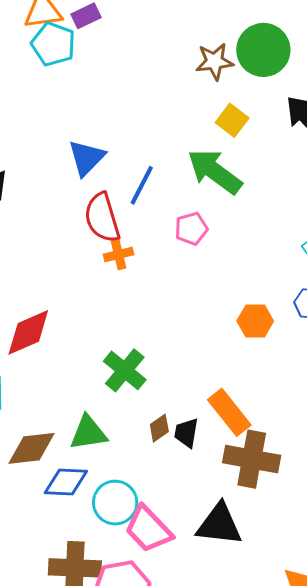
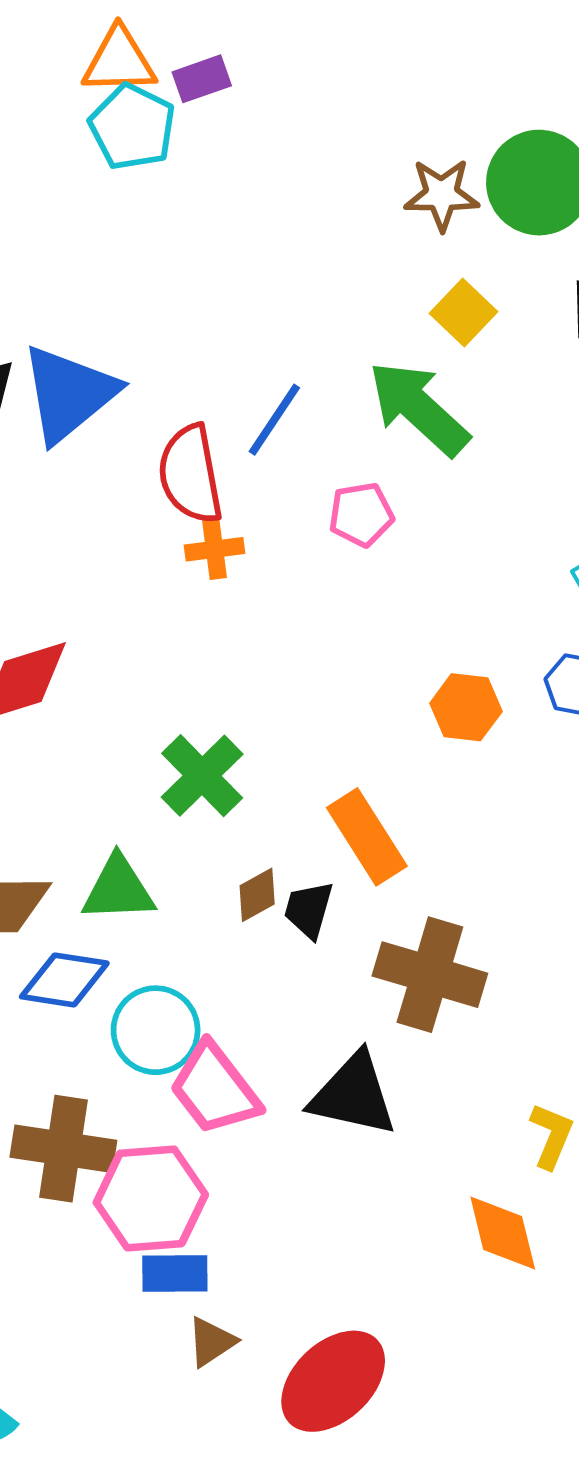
blue triangle: (87, 158) -> (69, 394), moved, size x1.4
orange rectangle: (229, 412) -> (367, 837), moved

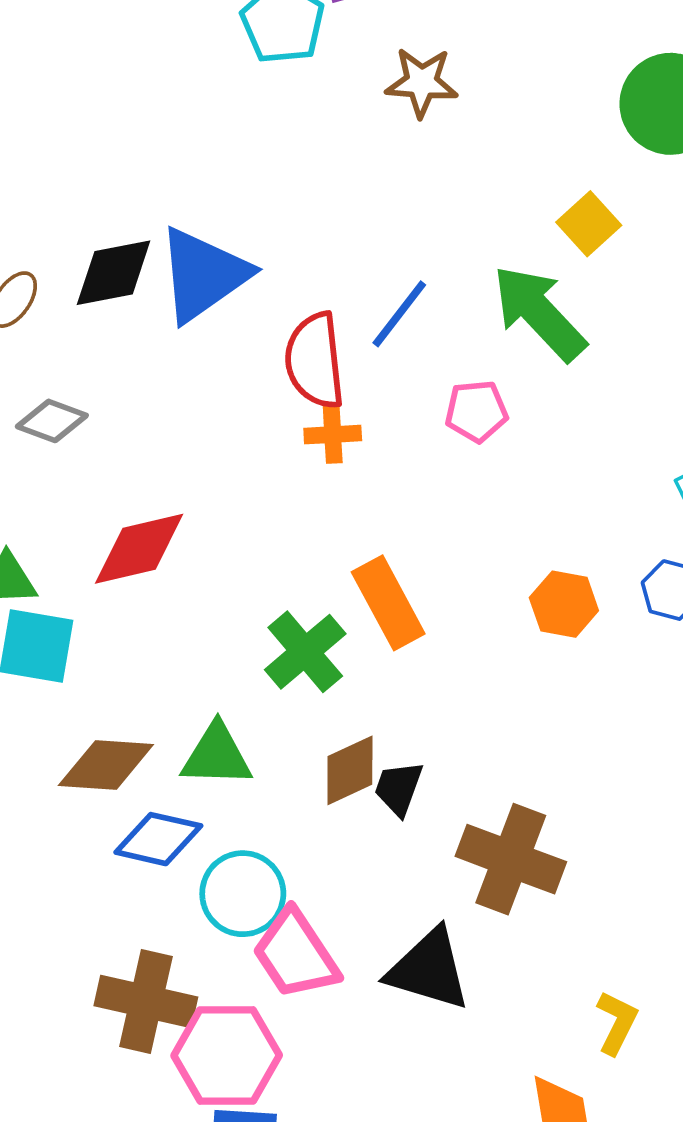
brown star: (442, 195) -> (422, 82), moved
orange rectangle: (367, 837) -> (388, 603), moved
brown diamond: (257, 895) -> (350, 770), size x1.4

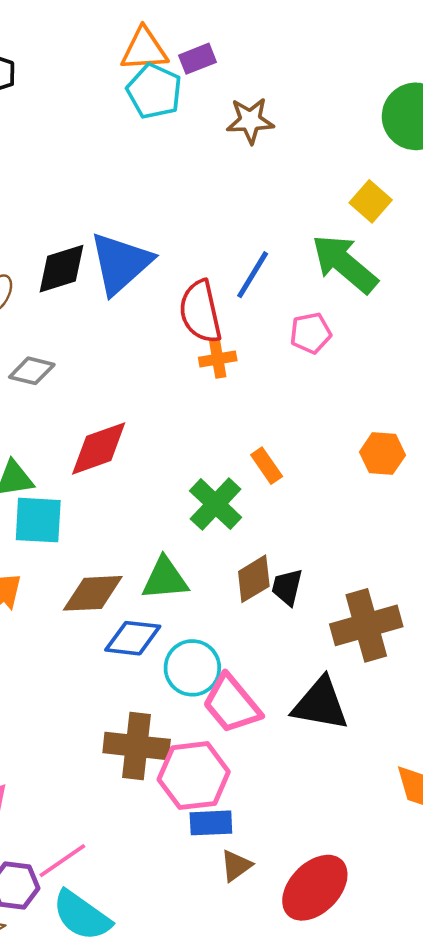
orange rectangle: (388, 603) -> (267, 466), size x0.6
brown cross: (511, 859) -> (366, 625), turned -30

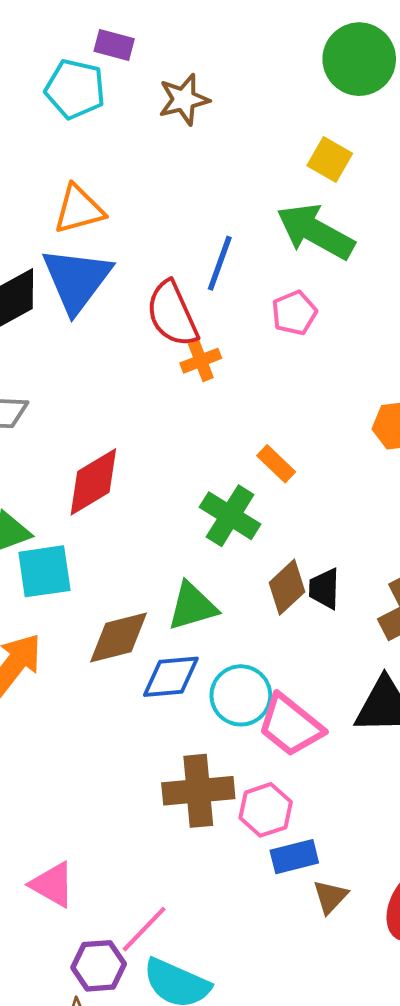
orange triangle: (144, 49) -> (79, 209), moved
purple rectangle: (197, 59) -> (114, 45), turned 48
pink hexagon: (194, 776) -> (266, 810), size x0.7

